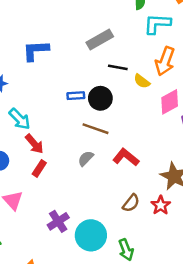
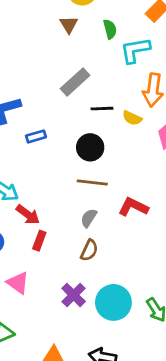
blue rectangle: (76, 96) -> (36, 136), moved
brown semicircle: (131, 203) -> (89, 250), moved

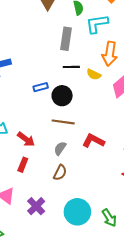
gray rectangle: (75, 82) -> (66, 39), moved, turned -40
blue rectangle: (36, 136) -> (41, 87), moved
red arrow: (28, 215) -> (26, 139), moved
purple cross: (74, 295) -> (36, 206), moved

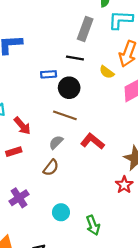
black line: (71, 67) -> (75, 58), moved
red rectangle: (23, 165) -> (14, 152), turned 40
cyan circle: (77, 212) -> (61, 212), size x0.6

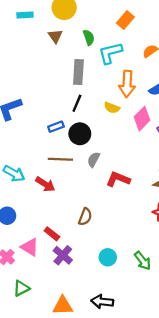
black line: (75, 58) -> (77, 103), turned -60
brown line: (65, 115) -> (60, 159), moved
gray semicircle: (56, 142) -> (94, 159), moved
red rectangle: (14, 152) -> (52, 234), moved, turned 72

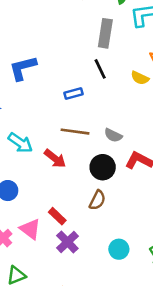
black line: (77, 103) -> (100, 69), turned -54
black circle: (80, 134) -> (103, 167), moved
gray semicircle: (94, 159) -> (113, 135), turned -98

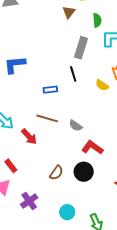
black circle: (103, 167) -> (84, 172), moved
red rectangle: (57, 216) -> (11, 166), moved

